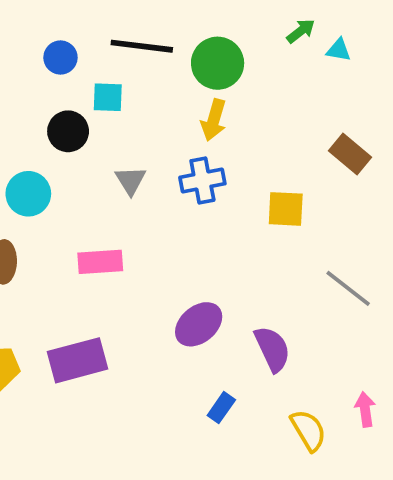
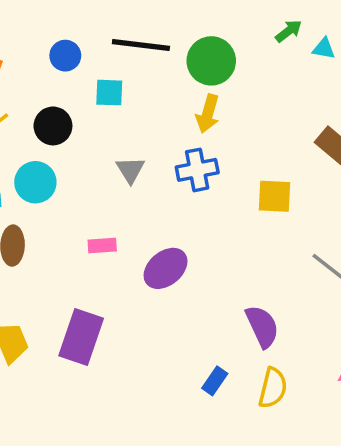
black circle: (68, 131) -> (53, 126), moved
pink rectangle: (100, 262) -> (102, 246), size x0.7
purple ellipse: (199, 324) -> (166, 268), moved
purple rectangle: (78, 360) -> (81, 337), turned -56
yellow semicircle: (308, 430) -> (273, 388), moved, turned 45

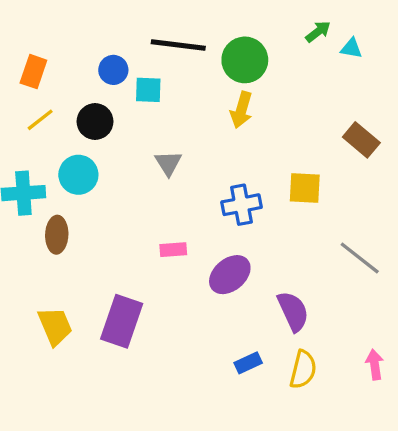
blue circle: (65, 56) -> (113, 70), moved
blue cross: (197, 170) -> (241, 205), moved
pink rectangle: (102, 246) -> (173, 250), moved
purple ellipse: (166, 268) -> (230, 275), moved
blue rectangle: (215, 381) -> (248, 363), turned 30

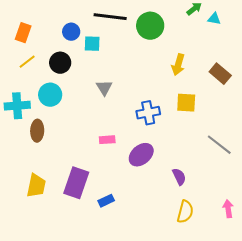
yellow arrow: (241, 110) -> (178, 65), moved
purple semicircle: (293, 311) -> (179, 177), size x0.7
yellow trapezoid: (55, 326) -> (36, 186), turned 35
blue rectangle: (248, 363) -> (106, 201), moved

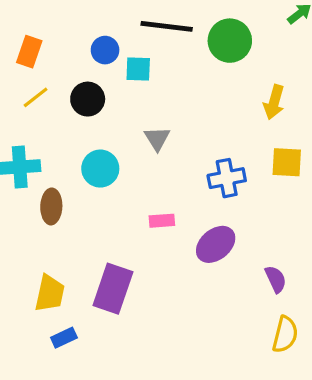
cyan circle: (50, 95) -> (100, 169), moved
blue rectangle: (106, 201) -> (64, 338), moved

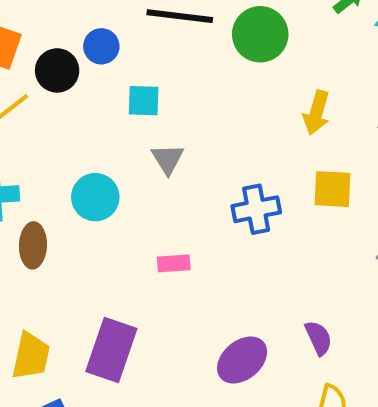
cyan square: (138, 69) -> (144, 101), moved
black circle: (88, 99) -> (57, 70), moved
purple ellipse: (216, 244) -> (242, 360), moved

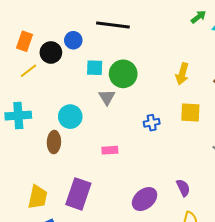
green circle: (260, 34) -> (123, 74), moved
blue cross: (256, 209) -> (152, 123), size x0.7
brown ellipse: (33, 245) -> (54, 142), moved

